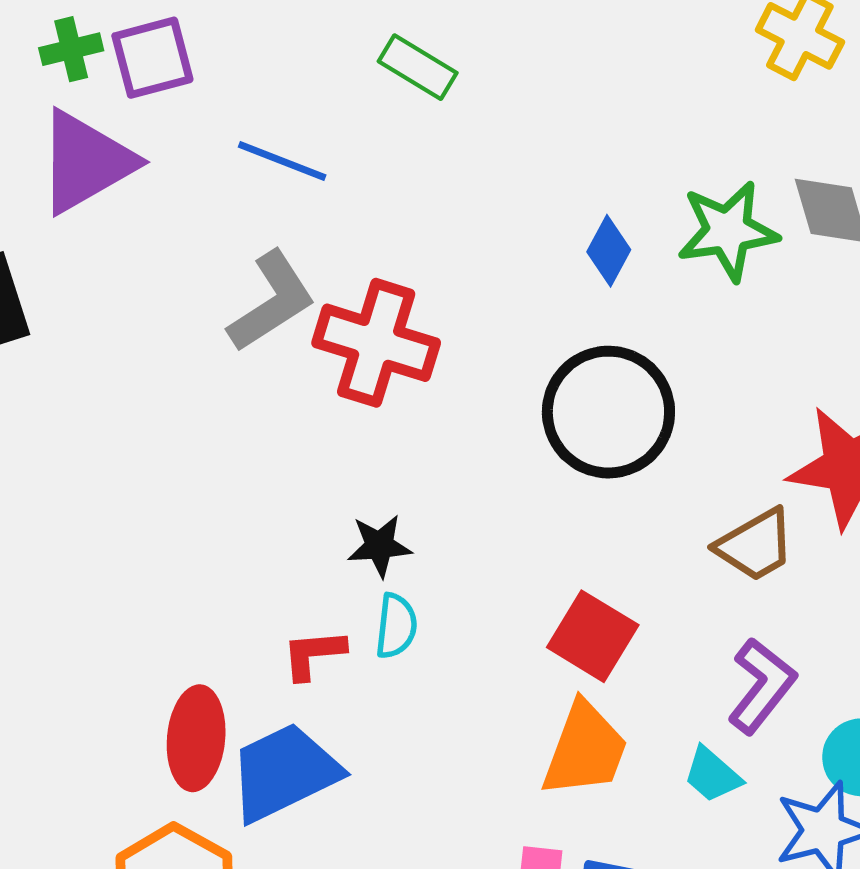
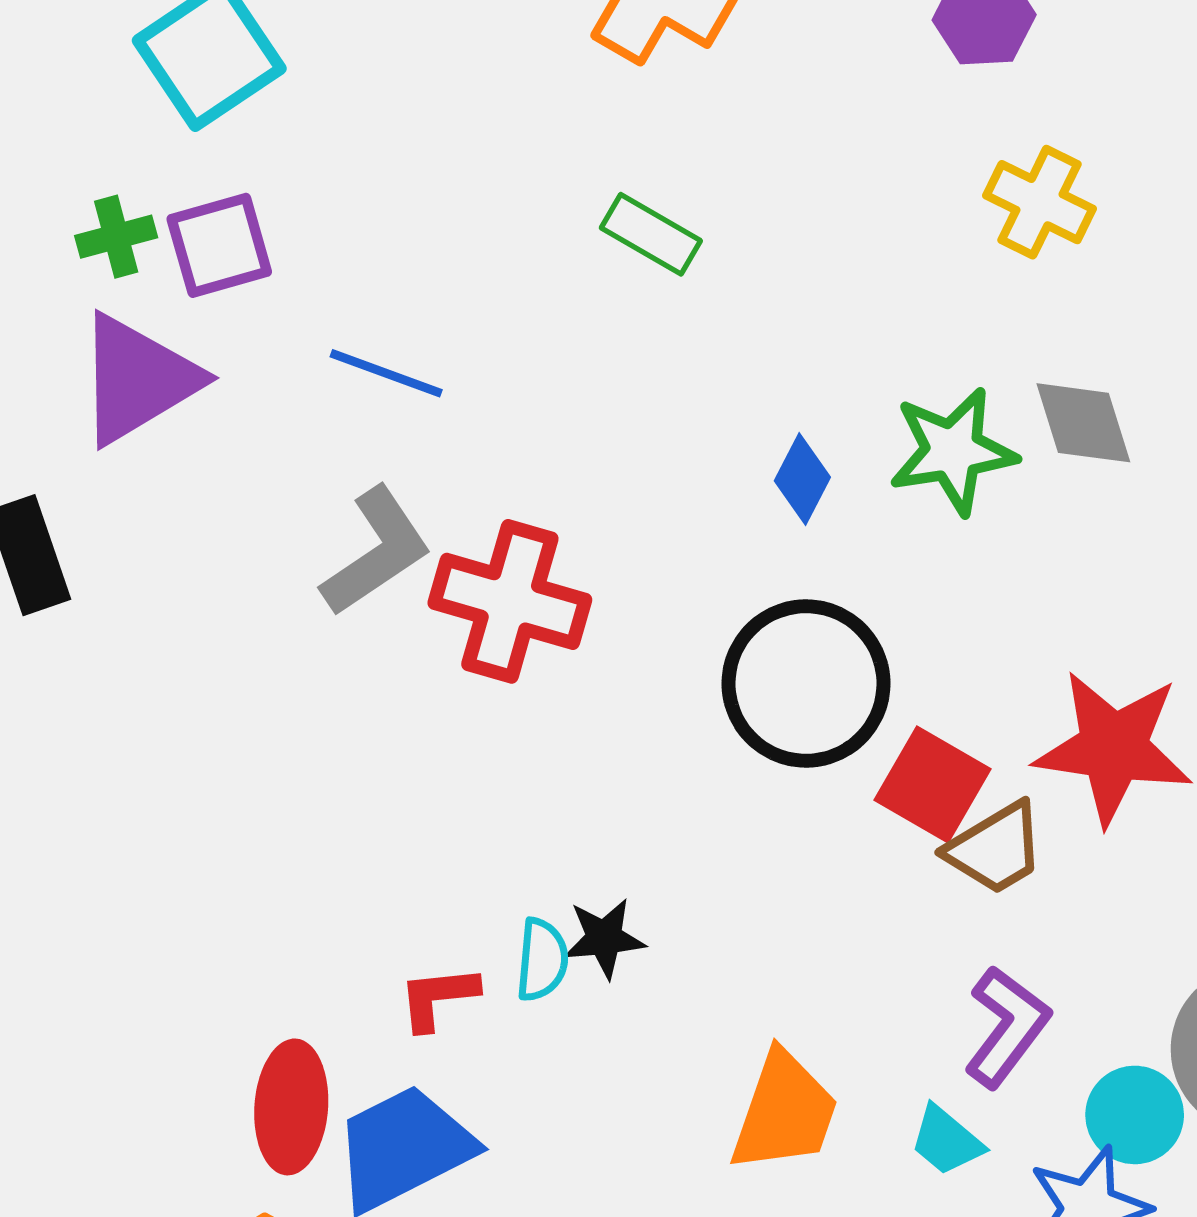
green rectangle: (418, 67) -> (651, 234), moved
black star: (379, 546) -> (604, 938), moved
red square: (593, 636) -> (932, 785), moved

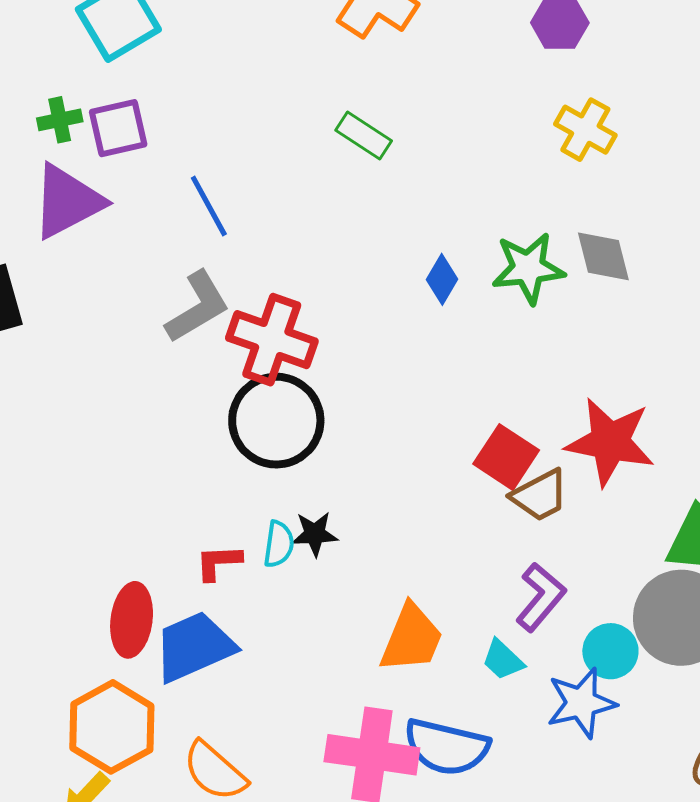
blue line: (386, 373) -> (209, 206), turned 38
black circle: (806, 684) -> (276, 421), moved

